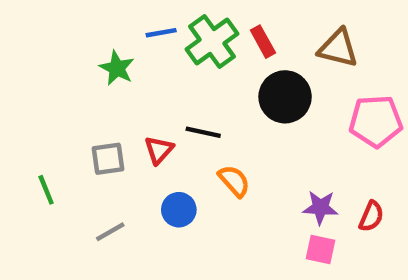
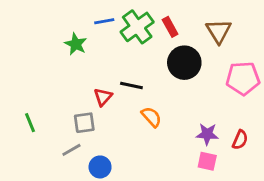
brown triangle: (338, 48) -> (219, 31), turned 44
gray square: (108, 159) -> (84, 123), moved
blue circle: (179, 210) -> (100, 167), moved

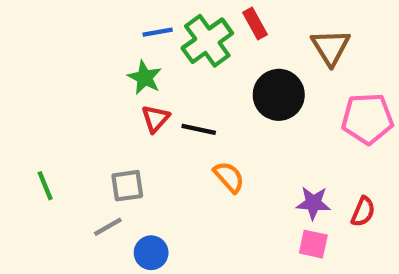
red rectangle: (170, 27) -> (255, 23), moved
green star: (76, 44) -> (145, 78), moved
red triangle: (103, 97) -> (155, 119), moved

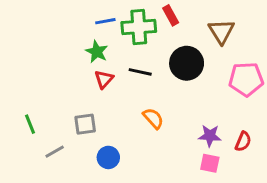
green cross: (207, 41) -> (139, 27), turned 32
black line: (199, 129) -> (140, 72), moved
gray line: (108, 227) -> (55, 152), moved
blue circle: (151, 253) -> (108, 157), moved

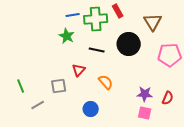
red triangle: (104, 79) -> (79, 70), moved
blue circle: (108, 157) -> (91, 109), moved

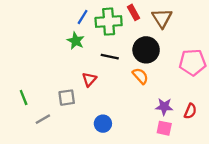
blue line: (73, 15) -> (83, 17), turned -48
brown triangle: (153, 22) -> (162, 18), moved
orange semicircle: (106, 82) -> (140, 76), moved

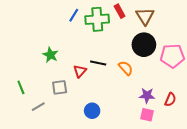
green star: (76, 41) -> (50, 55), moved
black circle: (146, 50) -> (144, 45), moved
black line: (110, 57) -> (98, 63), moved

